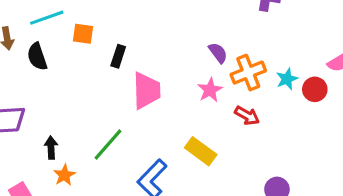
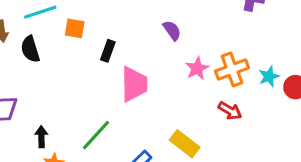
purple semicircle: (218, 53) -> (172, 30), moved
pink star: (210, 90) -> (197, 68), moved

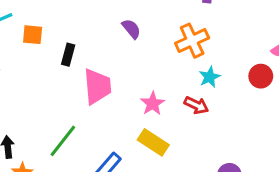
pink star: (197, 68) -> (153, 104), moved
orange cross: (232, 69) -> (192, 41), moved
cyan star: (269, 76) -> (210, 77), moved

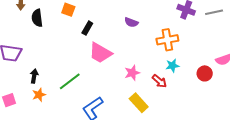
purple semicircle: (131, 29) -> (131, 22), turned 136
pink trapezoid: (97, 86) -> (100, 53), turned 110
yellow rectangle: (153, 142) -> (139, 103), moved

